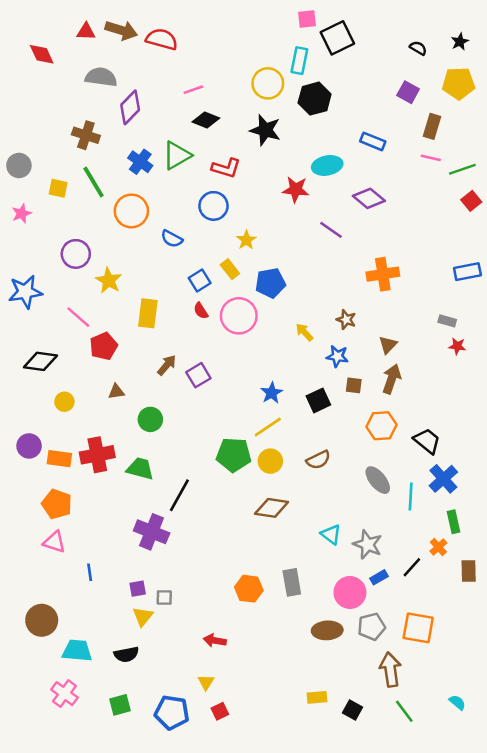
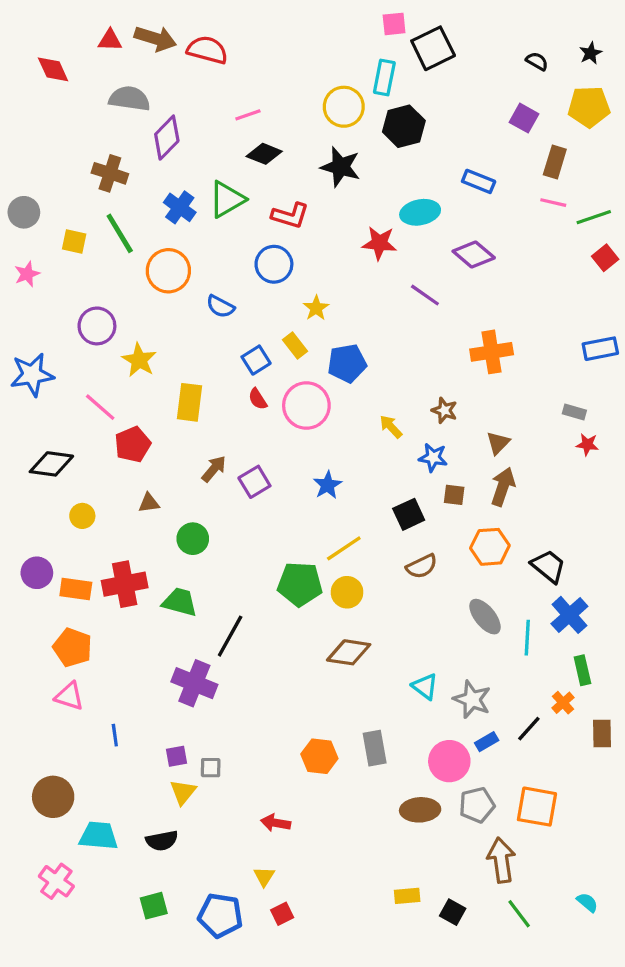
blue star: (272, 393) -> (328, 485), moved
brown semicircle: (318, 460) -> (422, 566), moved
pink cross: (64, 694) -> (56, 881), moved

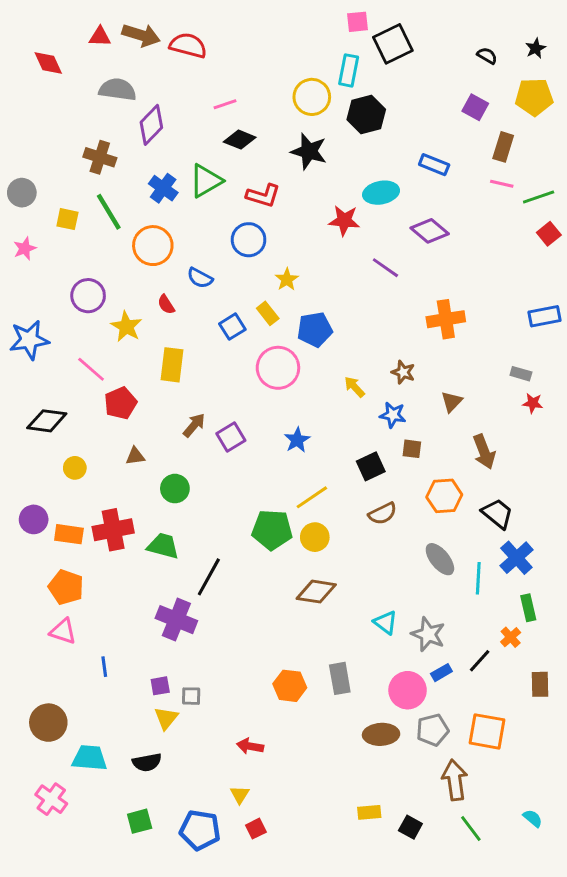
red semicircle: (258, 399) -> (166, 304), moved
brown arrow: (503, 487) -> (484, 452), moved, turned 140
brown rectangle: (602, 734) -> (540, 684), moved

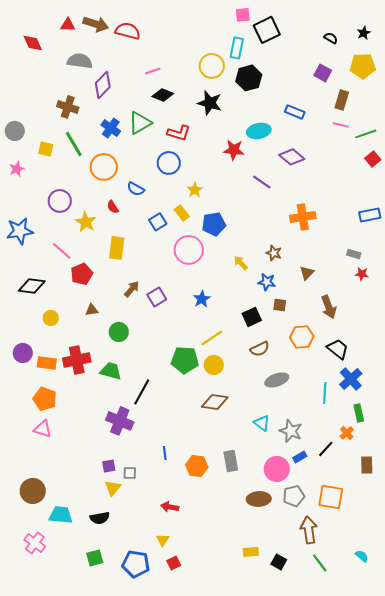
gray ellipse: (440, 559) -> (277, 380), moved, turned -70
blue line: (104, 667) -> (165, 453), moved

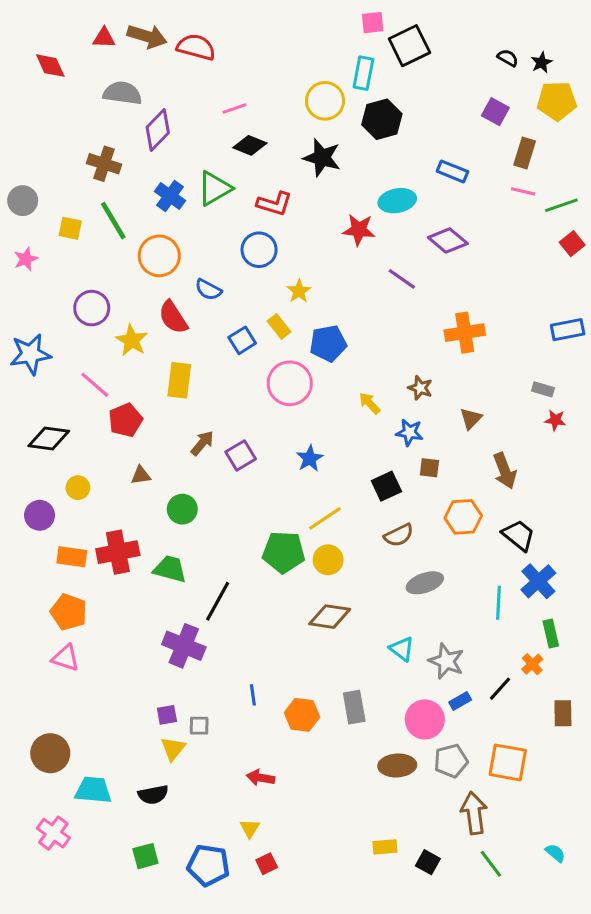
black star: (364, 33) -> (541, 62), moved
red semicircle: (113, 207) -> (173, 317), size x1.6
purple circle: (23, 353) -> (40, 515), moved

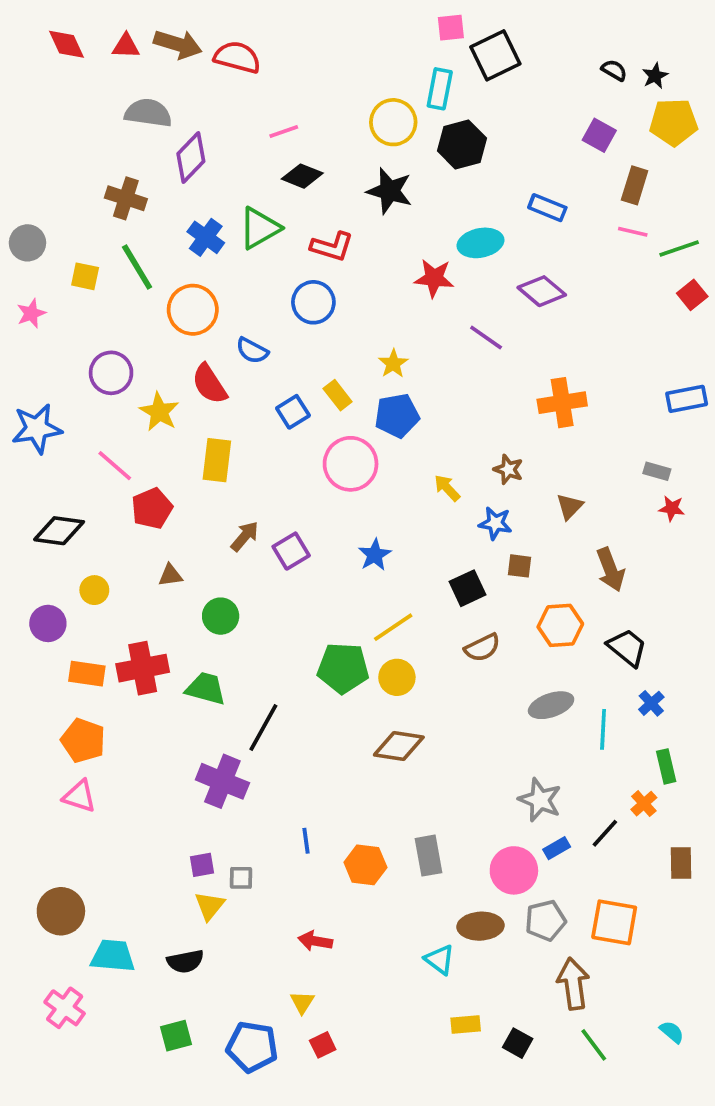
red diamond: (50, 66) -> (66, 44), moved
yellow star: (299, 291) -> (393, 364), moved
blue cross: (538, 581) -> (651, 703), size x0.6
gray ellipse: (425, 583) -> (551, 705), moved
cyan triangle: (402, 649) -> (440, 960), moved

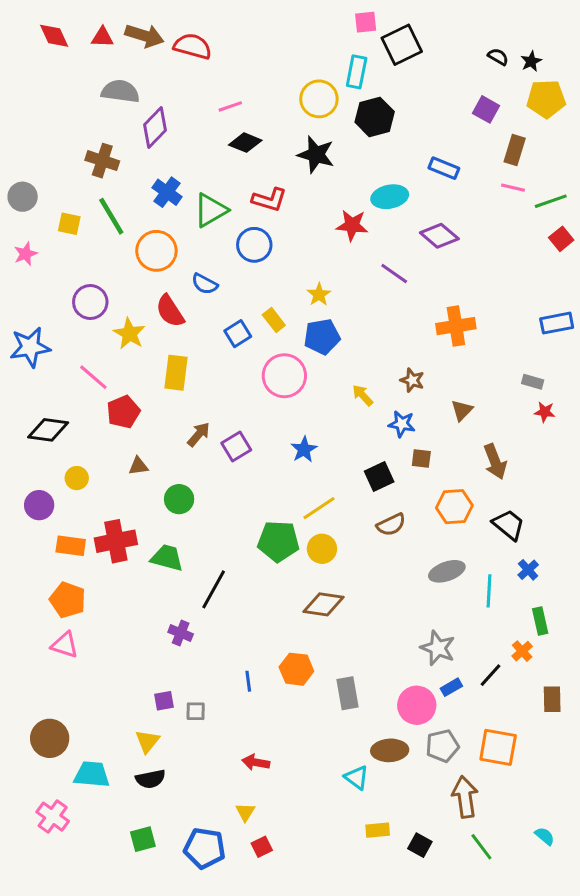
green triangle: (260, 228) -> (211, 210), moved
purple cross: (222, 781) -> (181, 633), size x0.6
orange hexagon: (365, 865) -> (296, 669), moved
yellow triangle: (209, 906) -> (147, 741), moved

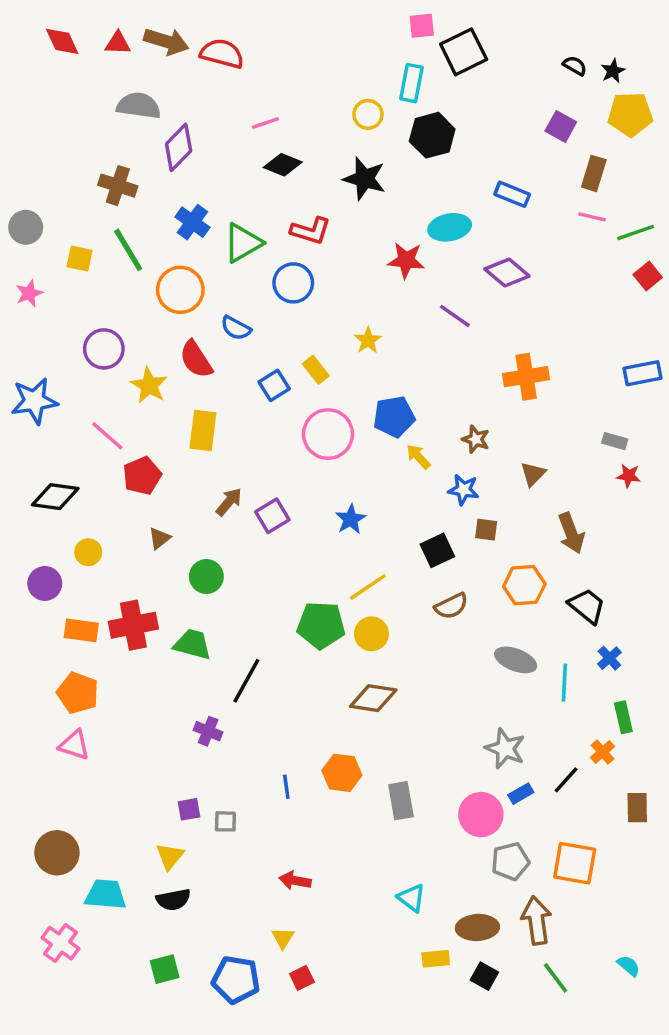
yellow circle: (319, 99) -> (368, 114), size x0.7
blue pentagon: (322, 337) -> (394, 417), moved
brown triangle: (138, 466) -> (159, 538), turned -30
gray ellipse: (447, 571) -> (516, 660), turned 40
brown ellipse: (390, 750) -> (477, 927), moved

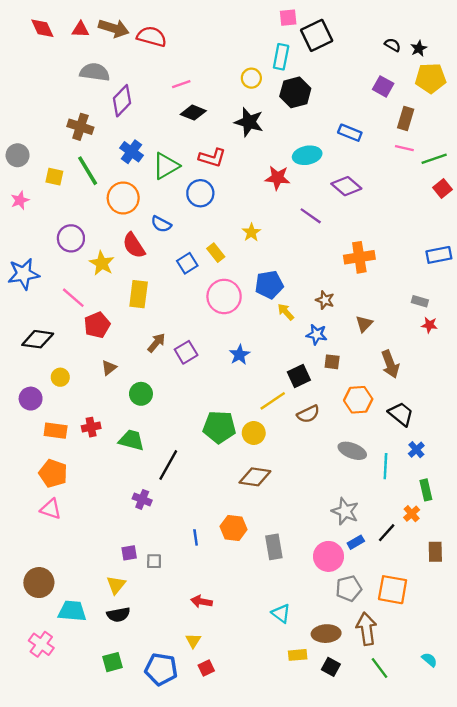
yellow line: (368, 587) -> (273, 401), moved
red cross: (133, 625) -> (91, 427), size x0.6

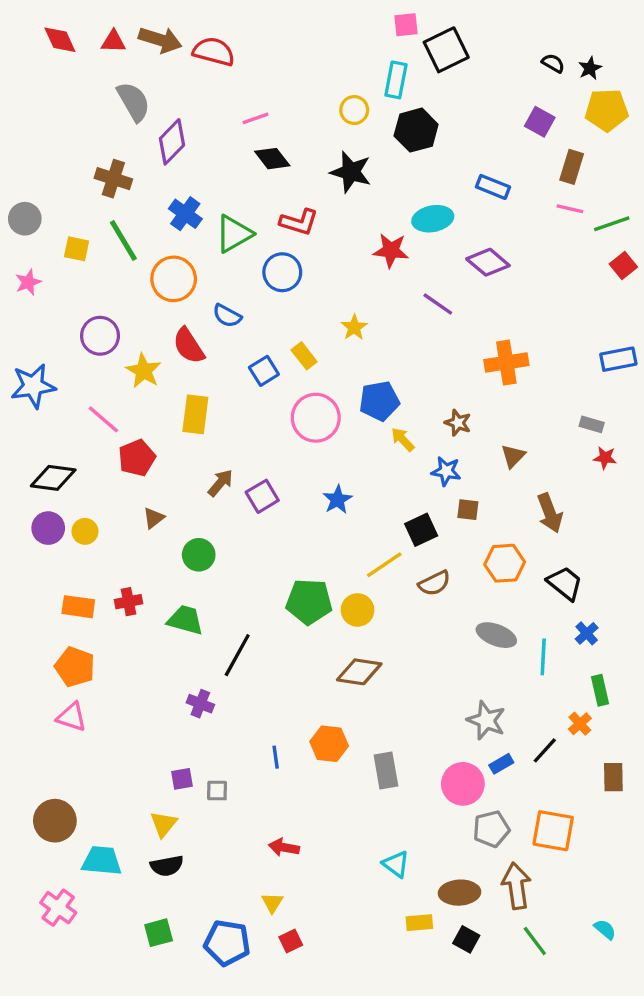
gray semicircle: (95, 72) -> (133, 102), turned 52
black diamond: (193, 113) -> (272, 159), turned 30
purple circle: (31, 399) -> (48, 528), moved

